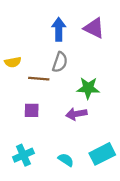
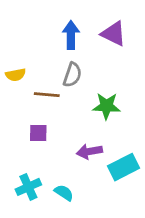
purple arrow: (76, 114) -> (89, 151), moved
cyan rectangle: (102, 154) -> (123, 167), moved
cyan semicircle: (66, 160) -> (64, 193), moved

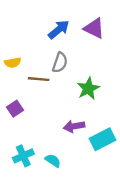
blue arrow: (71, 35) -> (59, 29), turned 50
green star: (106, 106) -> (88, 89), turned -30
purple square: (38, 133) -> (15, 109), moved, turned -35

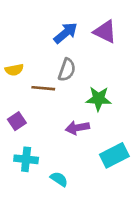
green star: (88, 89) -> (98, 99), turned 30
purple arrow: (74, 126) -> (77, 128), moved
cyan cross: (23, 156) -> (26, 159), moved, turned 30

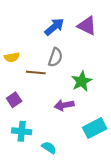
green star: (98, 99) -> (82, 81), turned -30

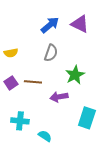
brown line: (36, 73) -> (33, 82), moved
purple square: (14, 100) -> (11, 83), moved
cyan rectangle: (95, 128) -> (87, 118), turned -45

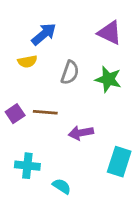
blue arrow: (50, 25) -> (44, 34), moved
yellow semicircle: (11, 53) -> (27, 62), moved
green star: (75, 75) -> (108, 79), moved, turned -30

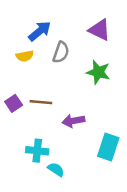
gray semicircle: (70, 72) -> (61, 52), moved
cyan cross: (27, 166) -> (37, 151), moved

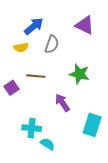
green star: (98, 72) -> (79, 74), moved
brown line: (41, 102) -> (36, 76), moved
purple arrow: (73, 121) -> (62, 103), turned 66

